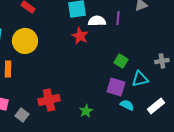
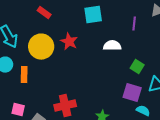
white semicircle: (97, 21) -> (112, 46), moved
red star: (80, 36) -> (69, 42), moved

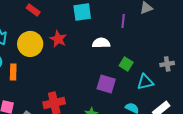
purple square: (132, 93) -> (106, 84), moved

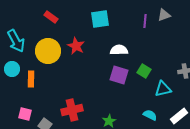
purple line: (123, 21) -> (145, 21), moved
purple square: (106, 84) -> (119, 75), moved

